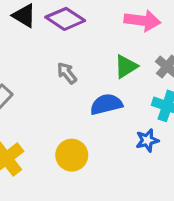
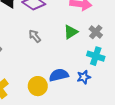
blue semicircle: (106, 104) -> (59, 75), moved

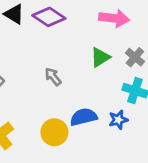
gray arrow: (35, 36) -> (53, 77), moved

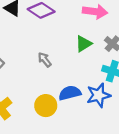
blue star: (118, 120) -> (98, 95), size x1.5

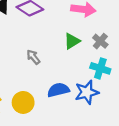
yellow circle: (46, 106) -> (23, 102), moved

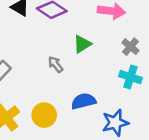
green triangle: (72, 41) -> (82, 44), moved
blue star: (87, 92) -> (115, 123), moved

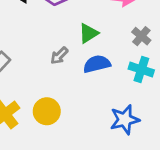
gray arrow: (56, 64) -> (59, 56), turned -96
blue semicircle: (84, 101) -> (97, 64), moved

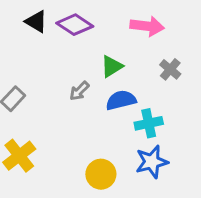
cyan cross: (141, 70) -> (149, 123), moved, turned -30
yellow circle: (47, 111) -> (101, 174), moved

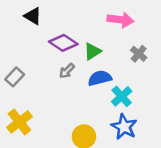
purple diamond: (75, 25) -> (63, 43), moved
cyan cross: (149, 123) -> (122, 96), turned -30
blue star: (152, 162) -> (124, 127), turned -30

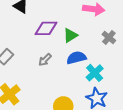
purple diamond: (63, 43) -> (46, 28), turned -35
gray arrow: (67, 71) -> (45, 60), moved

